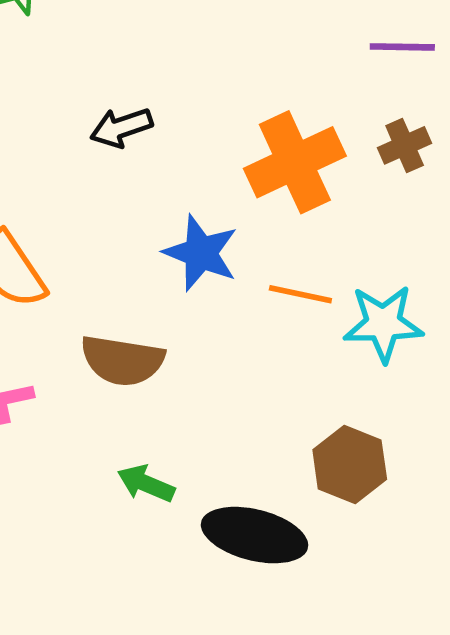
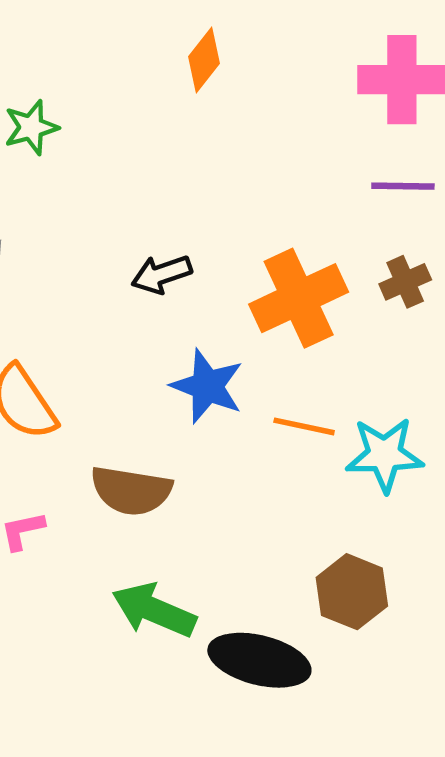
black arrow: (121, 128) -> (162, 274), moved
green arrow: (146, 484) -> (154, 610), size x1.5

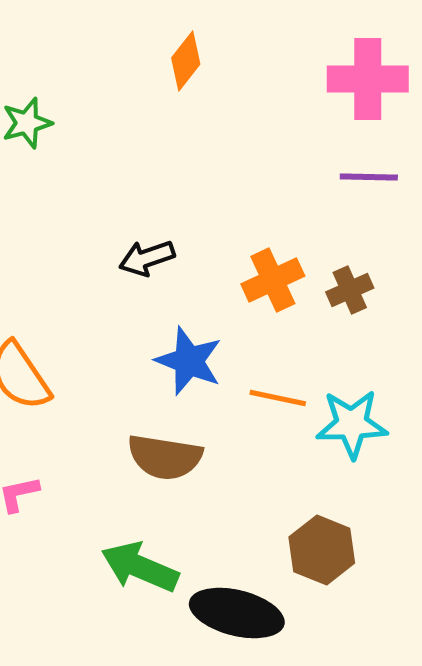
brown cross: (405, 282) -> (350, 290), moved
orange cross: (299, 298) -> (273, 280), size x0.7
brown semicircle: (131, 491) -> (165, 457), moved

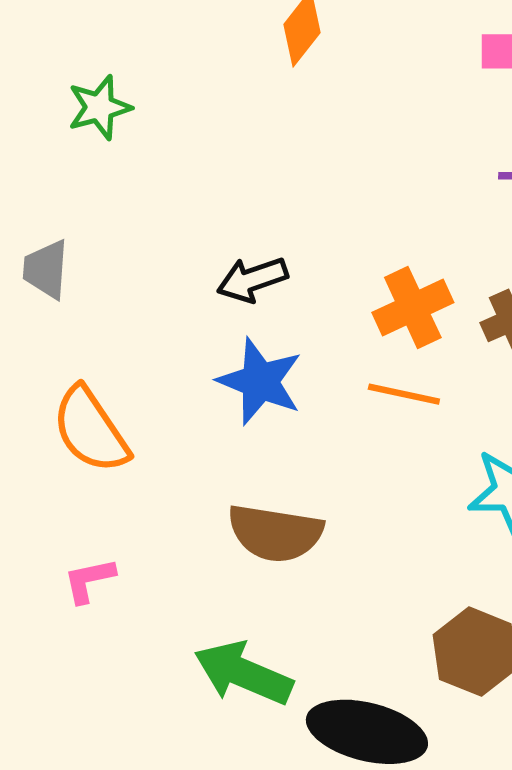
blue star: (189, 361) -> (260, 381), moved
orange line: (278, 398) -> (404, 394), moved

